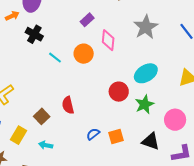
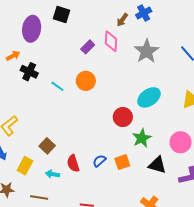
orange arrow: (12, 16) -> (13, 56), moved
black cross: (34, 34) -> (29, 72), moved
pink diamond: (108, 40) -> (111, 41), moved
green star: (145, 104) -> (142, 138), moved
red semicircle: (68, 105) -> (73, 163), moved

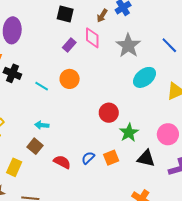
black square: (61, 14) -> (65, 14), moved
cyan ellipse: (149, 97) -> (145, 77), moved
red semicircle: (73, 163) -> (62, 162), turned 138
cyan arrow: (53, 174) -> (42, 125), moved

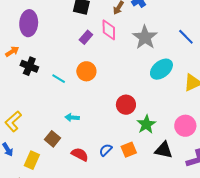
cyan arrow: (42, 125) -> (72, 118), moved

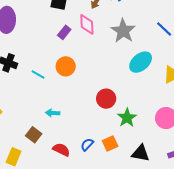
black triangle: (164, 150) -> (141, 153), moved

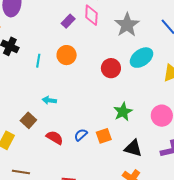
cyan line: (38, 75) -> (38, 61), turned 64
red circle: (106, 99) -> (111, 68), moved

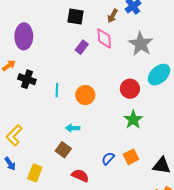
orange circle: (67, 55) -> (85, 95), moved
green star: (123, 112) -> (133, 120), moved
brown square: (28, 120) -> (63, 150), moved
red semicircle: (55, 138) -> (80, 176), moved

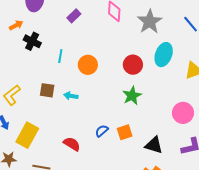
purple rectangle: (82, 47) -> (74, 16), moved
cyan ellipse: (159, 75) -> (164, 55), turned -35
brown square: (63, 150) -> (47, 90), moved, turned -35
yellow rectangle: (35, 173) -> (27, 135), size x1.4

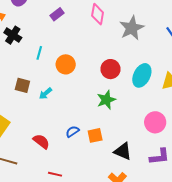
cyan ellipse: (164, 55) -> (142, 75), moved
cyan arrow: (71, 96) -> (45, 93), turned -56

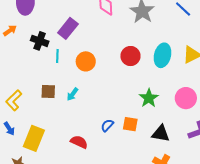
purple rectangle: (57, 14) -> (68, 28), moved, size x1.5
black cross: (13, 35) -> (40, 41), moved
green star: (106, 100) -> (149, 98), moved
orange square: (95, 135) -> (130, 124), turned 35

